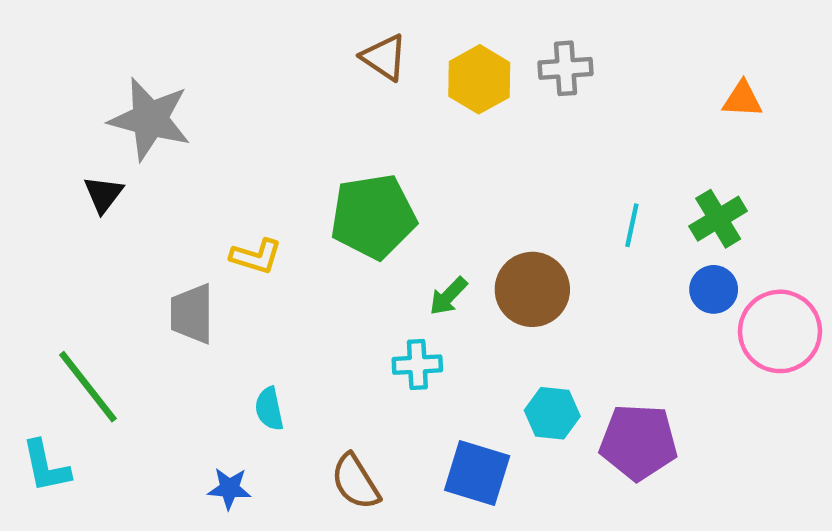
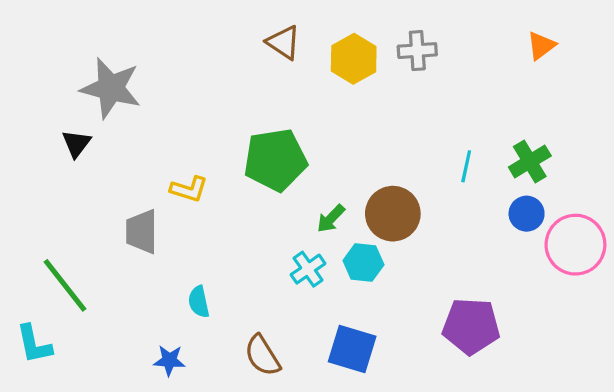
orange triangle: (742, 99) -> (541, 46), moved, turned -40
cyan cross: (417, 365) -> (308, 269), turned -32
cyan hexagon: (552, 413) -> (363, 263), moved

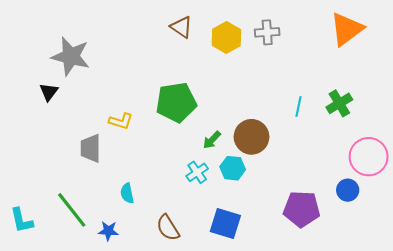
orange triangle: (541, 46) -> (347, 29), size x1.8
blue circle: (527, 214) -> (348, 190), moved
green line: (65, 285) -> (72, 210), moved

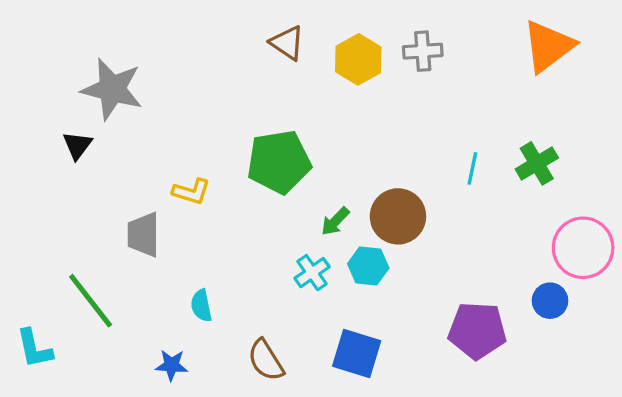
green line: (72, 210) -> (91, 301), moved

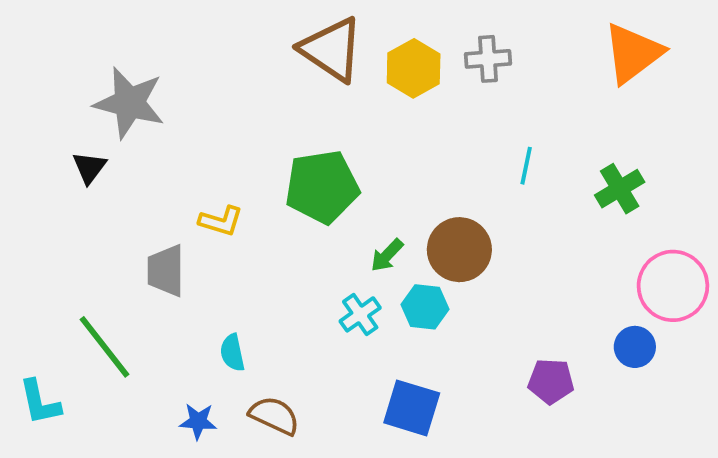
brown triangle: (287, 43) -> (332, 49), size x1.6
cyan line: (472, 168) -> (526, 166), moved
purple pentagon: (477, 330) -> (551, 381), size x0.7
brown semicircle: (266, 360) -> (274, 416), moved, turned 147

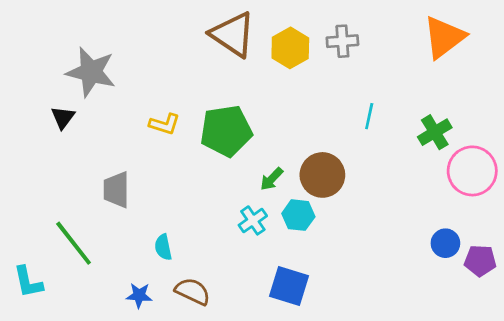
yellow L-shape: (221, 221) -> (165, 124), moved
pink circle: (673, 286) -> (472, 171), moved
purple pentagon: (551, 381) -> (480, 261), moved

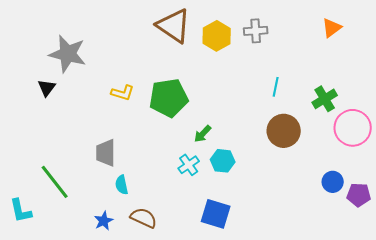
orange triangle: (444, 37) -> (332, 28), size x0.6
brown circle: (322, 175) -> (284, 131), moved
gray trapezoid: (116, 190) -> (106, 153), moved
blue star: (139, 295) -> (104, 221), turned -30

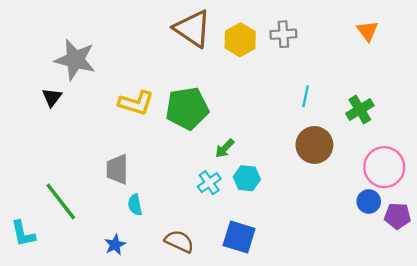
orange triangle: (332, 28) -> (368, 31), turned -30
yellow L-shape: (123, 93) -> (136, 103), size x1.4
pink circle: (353, 128) -> (384, 167), moved
brown semicircle: (144, 218) -> (179, 241), moved

